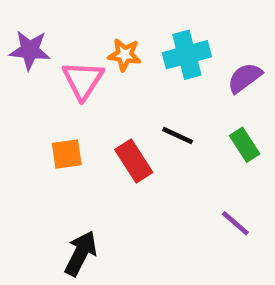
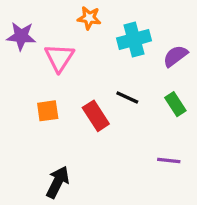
orange star: (124, 55) -> (89, 18), moved
purple line: (235, 223) -> (169, 161), turned -35

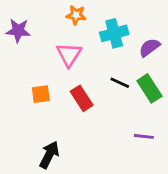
pink triangle: (59, 58) -> (69, 55), moved
black line: (127, 98) -> (120, 83), moved
green rectangle: (175, 104) -> (149, 88), size x1.4

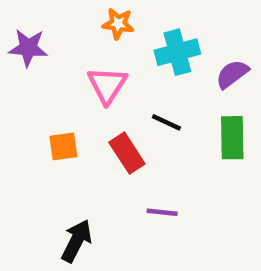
black line: (120, 83) -> (166, 122), moved
green rectangle: (149, 88) -> (232, 138), turned 32
purple line: (144, 136) -> (162, 212), moved

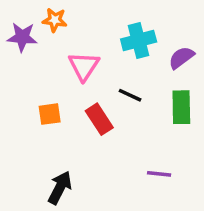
orange star: (118, 24) -> (55, 20), moved
purple line: (162, 212) -> (159, 174), moved

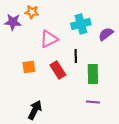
pink triangle: (84, 66) -> (49, 39), turned 30
black line: (130, 95) -> (76, 56), turned 64
green rectangle: (181, 107) -> (93, 74), moved

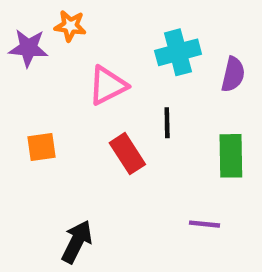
purple semicircle: (106, 34) -> (233, 74), turned 140
orange square: (29, 67) -> (42, 147), moved
green rectangle: (93, 74) -> (231, 156), moved

